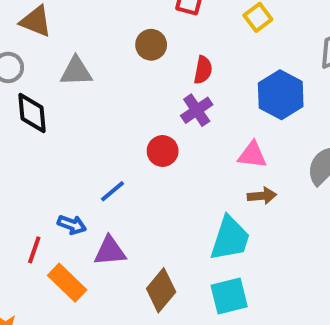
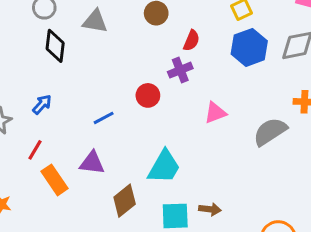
blue hexagon: (281, 95) -> (249, 47), moved
pink triangle: (252, 155) -> (215, 113), turned -40
brown arrow: (262, 196) -> (210, 209), moved
blue arrow: (72, 225) -> (42, 104), moved, turned -80
cyan trapezoid: (230, 238) -> (164, 167), moved

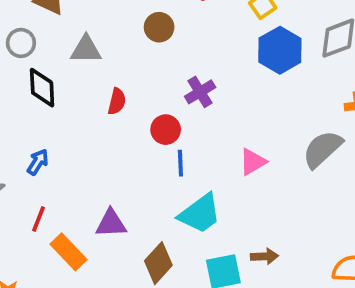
red semicircle: (191, 41) -> (117, 101), moved
pink triangle: (215, 113) -> (253, 162), moved
blue line: (104, 118) -> (180, 163), moved, turned -55
cyan trapezoid: (164, 167) -> (200, 214), turned 33

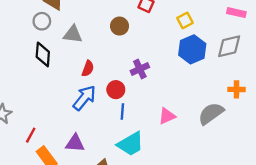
gray circle: (21, 43) -> (42, 21), moved
blue arrow: (38, 162) -> (84, 98), moved, size x1.6

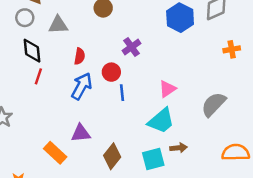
gray semicircle: (211, 113) -> (214, 104), moved
red line: (31, 135) -> (38, 76), moved
cyan trapezoid: (131, 144) -> (161, 121), moved

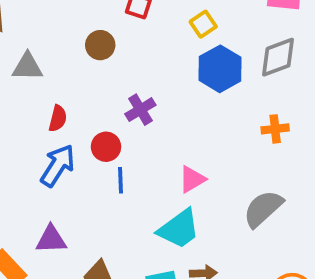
orange cross: (232, 49) -> (275, 129), moved

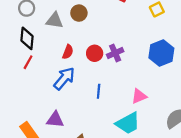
brown circle: (100, 45) -> (79, 13), moved
blue hexagon: (220, 69) -> (161, 53), moved
red circle: (106, 147) -> (95, 53), moved

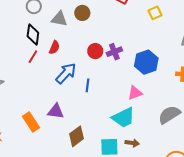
red semicircle: (68, 52) -> (54, 47), moved
blue hexagon: (161, 53) -> (146, 62), moved
blue line: (99, 91) -> (88, 85), moved

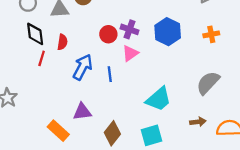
purple cross: (114, 52) -> (129, 29), turned -35
pink triangle: (135, 93) -> (130, 53), moved
brown arrow: (132, 143) -> (198, 122), moved

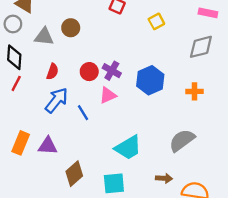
red semicircle: (62, 42) -> (52, 72), moved
blue line: (110, 74) -> (83, 113), turned -35
orange rectangle: (58, 131) -> (21, 143), moved, turned 60

